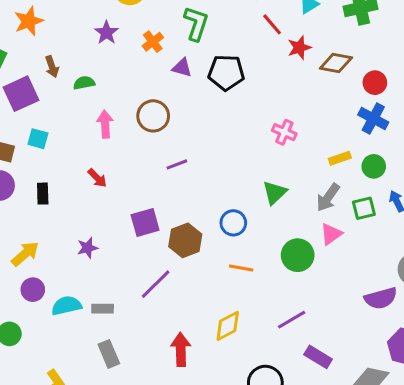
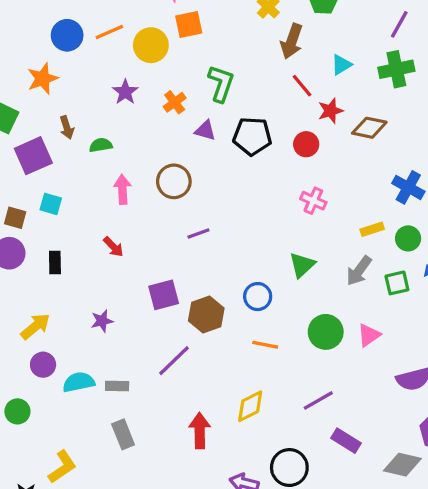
red circle: (375, 83) -> (306, 144), moved
pink triangle: (331, 234) -> (369, 335), moved

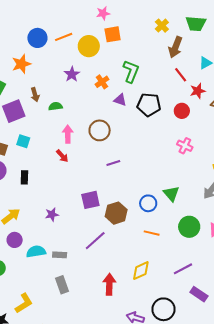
red arrow: (113, 247) -> (62, 156), moved
green triangle: (302, 265) -> (171, 194), moved, turned -30

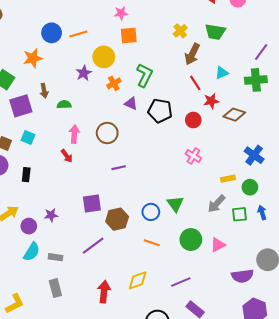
yellow circle: (89, 46) -> (104, 57), moved
purple circle: (15, 240) -> (29, 226), moved
cyan semicircle: (36, 252) -> (32, 252), turned 126

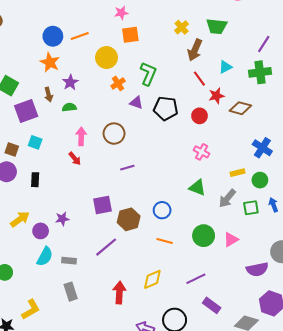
orange star: (33, 58) -> (50, 62), moved, turned -30
purple star: (84, 73) -> (70, 82), moved
green triangle: (175, 204) -> (197, 187), moved, turned -30

